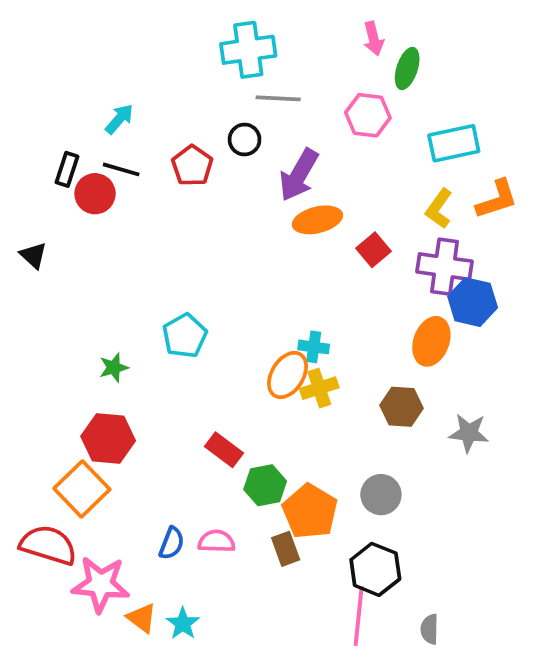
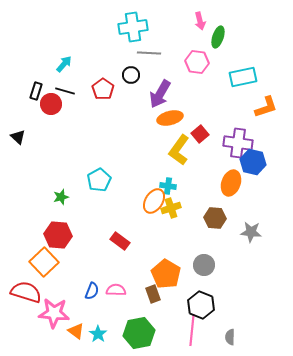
yellow L-shape: (439, 209) -> (179, 150), moved, size x1.4
green hexagon: (265, 485) -> (139, 333), moved, size x1.4

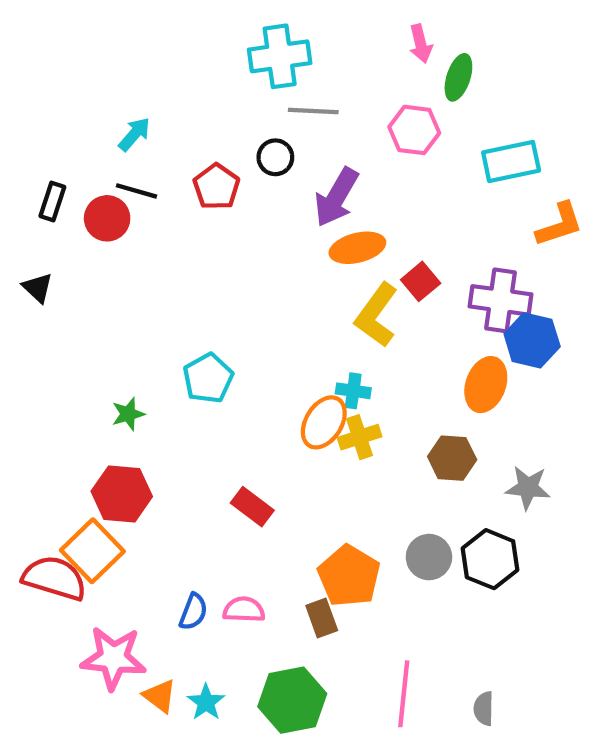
black rectangle: (36, 91) -> (52, 201), moved
red semicircle: (26, 292) -> (54, 578), moved
black hexagon: (201, 305) -> (490, 559), moved

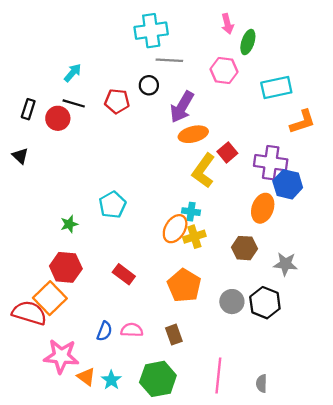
red pentagon: (216, 187) -> (117, 101), turned -30
red rectangle: (252, 507) -> (124, 274), moved
orange pentagon: (349, 576) -> (184, 286), moved

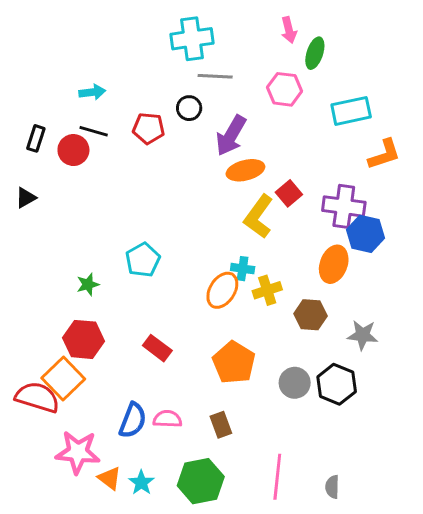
cyan arrow: (73, 73) -> (92, 92), turned 42
black triangle: (20, 156) -> (26, 198), turned 48
yellow cross: (194, 237) -> (267, 290), moved
blue semicircle: (104, 331) -> (133, 420), size x1.4

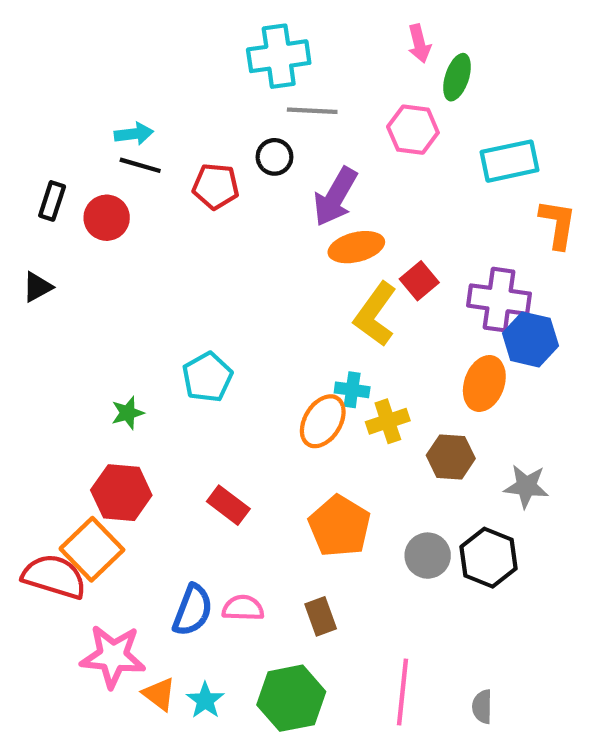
black line: (94, 131) -> (140, 165), moved
orange L-shape: (384, 154) -> (558, 224), turned -63

